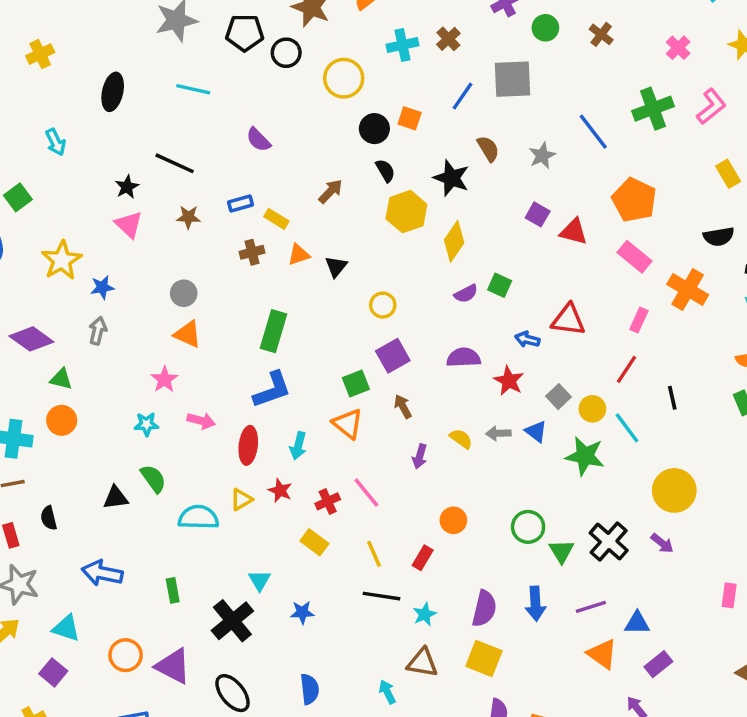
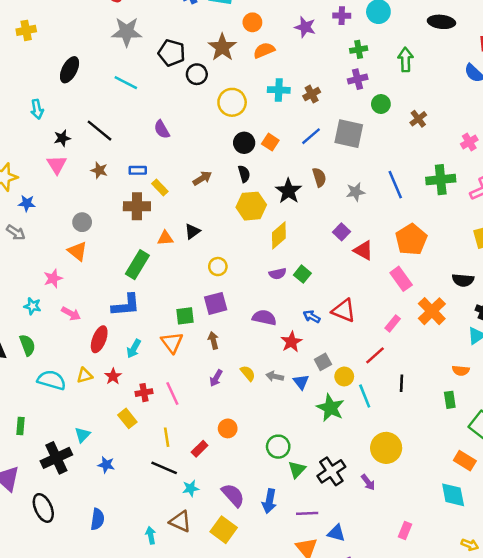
cyan arrow: (56, 142) -> (37, 109), moved
brown cross: (252, 252) -> (137, 206), size x1.5
orange triangle: (299, 255) -> (165, 238), moved
gray arrow: (98, 331) -> (16, 233), turned 96
purple semicircle: (484, 609) -> (233, 495), turned -70

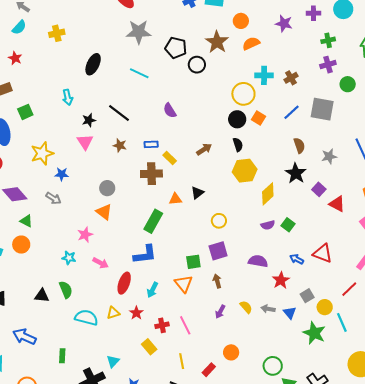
yellow circle: (232, 102) -> (243, 94), moved
black star: (289, 191) -> (296, 173), moved

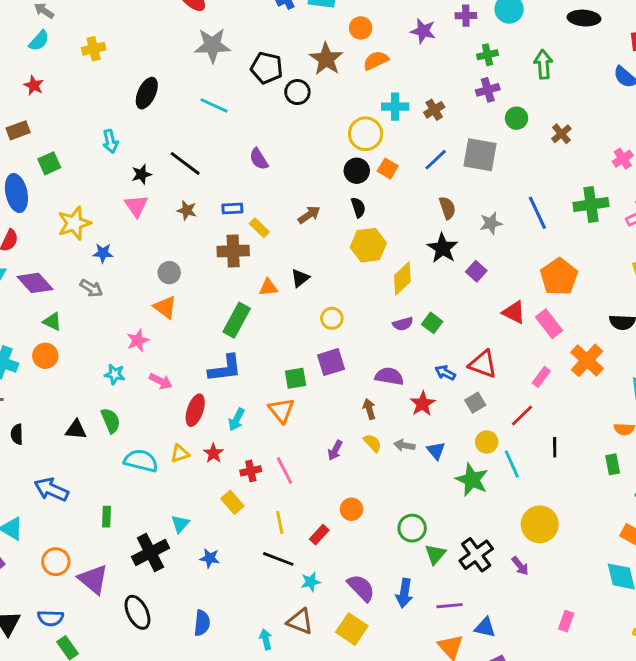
red triangle: (337, 204) -> (514, 312), moved
brown arrow: (217, 281) -> (369, 409), moved
gray square: (307, 296) -> (475, 403), moved

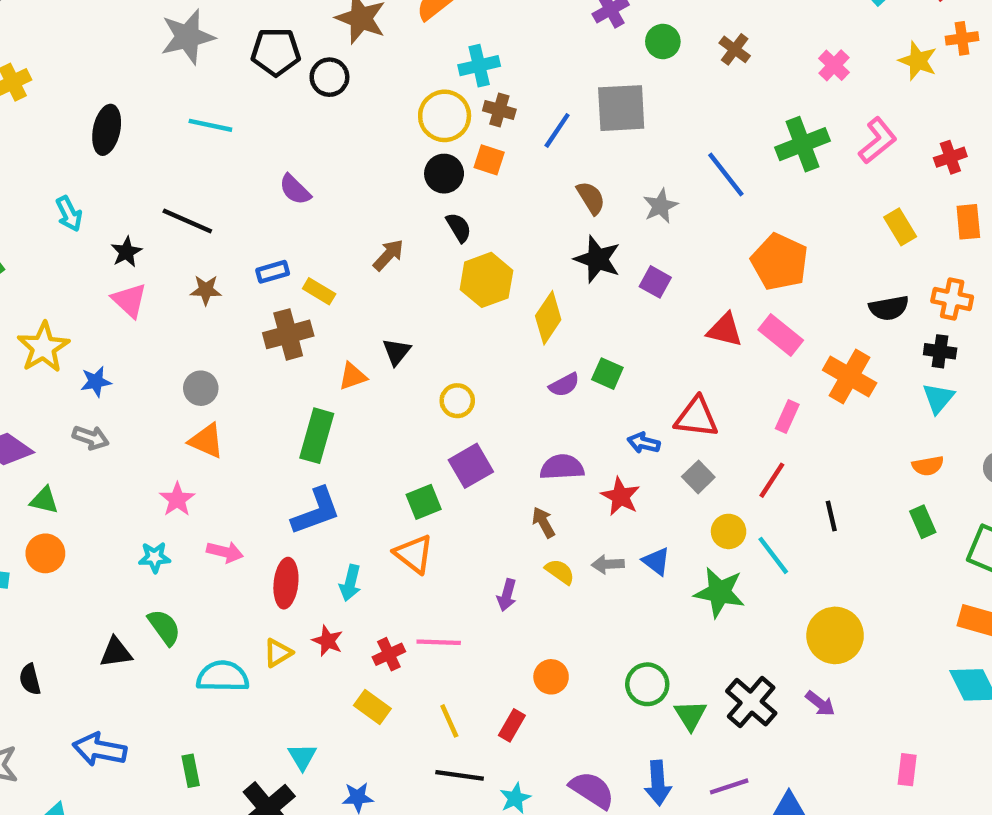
brown cross: (434, 110) -> (499, 110), moved, turned -30
pink line: (284, 471) -> (439, 642), turned -48

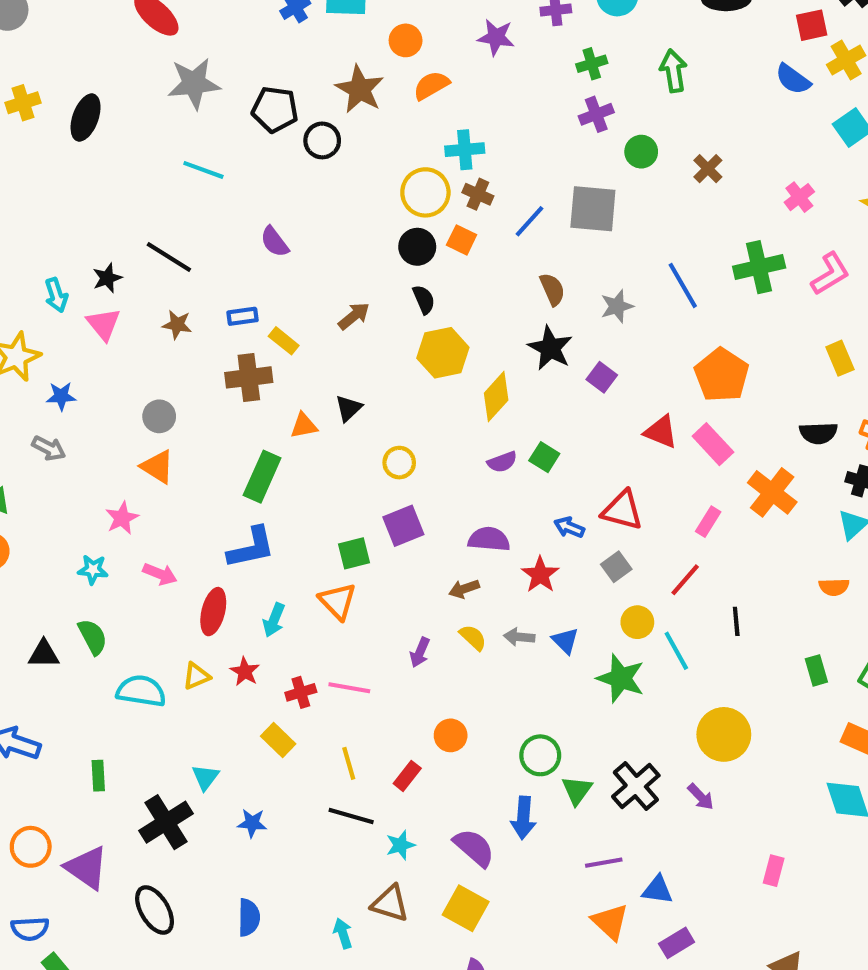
black ellipse: (107, 130) -> (86, 118), moved
cyan arrow: (69, 214) -> (56, 295), moved
brown arrow: (543, 522) -> (464, 589), turned -88
green rectangle: (923, 522) -> (816, 670), moved
blue arrow: (658, 783) -> (523, 818), moved

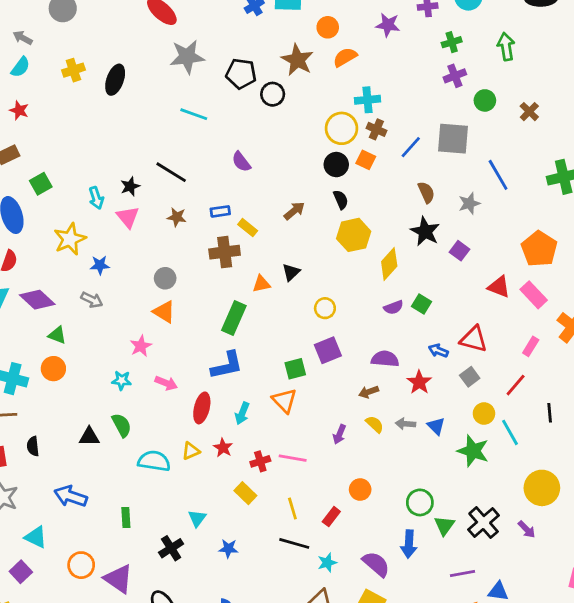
blue line: (683, 285) -> (498, 175), moved
black cross: (166, 822) -> (171, 548), size x0.7

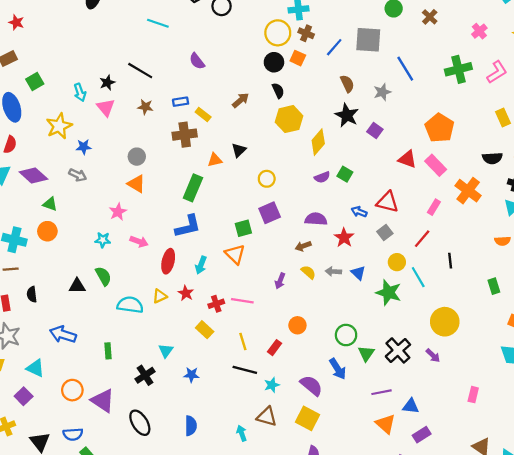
blue arrow: (409, 544) -> (338, 369), turned -35

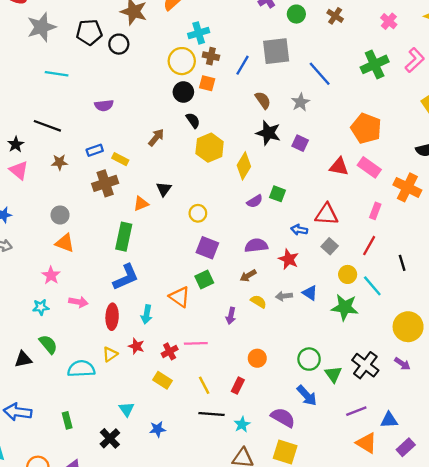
purple semicircle: (197, 61) -> (104, 105), turned -48
purple square: (270, 213) -> (207, 248), turned -35
green square: (243, 228) -> (204, 279), moved

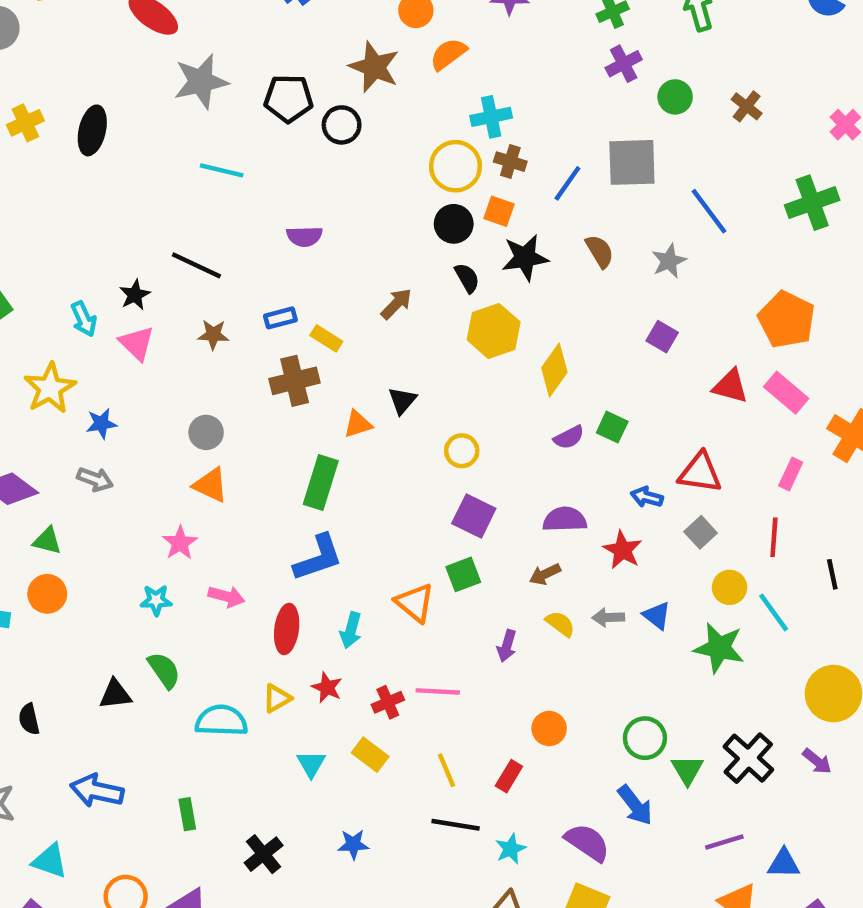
black star: (268, 133) -> (525, 258), moved, turned -30
red line: (369, 246) -> (774, 537), turned -30
cyan triangle: (127, 409) -> (311, 764), moved

